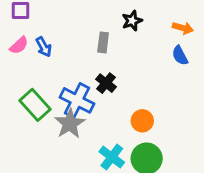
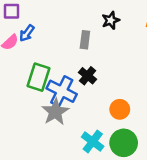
blue arrow: (44, 47) -> (27, 33), moved, turned 66
green rectangle: (35, 105) -> (38, 77), moved, turned 60

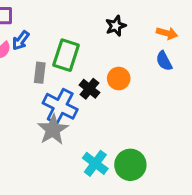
gray rectangle: (85, 40) -> (40, 73), moved
green rectangle: (38, 77) -> (66, 55), moved
orange circle: (120, 109) -> (119, 79), moved

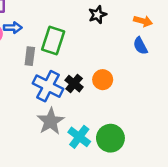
blue arrow: (21, 40) -> (13, 28), turned -126
orange circle: (119, 79) -> (103, 80), moved
black cross: (89, 89) -> (74, 84), moved
gray star: (53, 130) -> (51, 121), moved

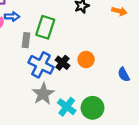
blue semicircle: (140, 46) -> (124, 75), moved

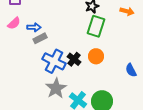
blue arrow: (12, 17) -> (34, 27), moved
green rectangle: (45, 27) -> (96, 26), moved
gray rectangle: (26, 40) -> (40, 38), turned 56

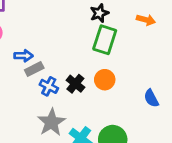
blue arrow: (34, 27) -> (24, 56), moved
gray rectangle: (40, 38) -> (34, 69), moved
blue cross: (54, 61) -> (49, 86), size x0.6

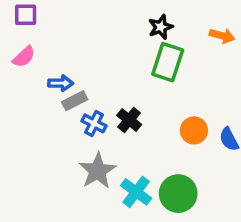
orange circle: (105, 80) -> (194, 130), moved

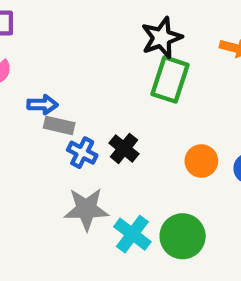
black star: (161, 27) -> (162, 38), size x1.4
gray rectangle: (75, 101) -> (59, 125), turned 40
gray star: (98, 171) -> (86, 209), turned 30

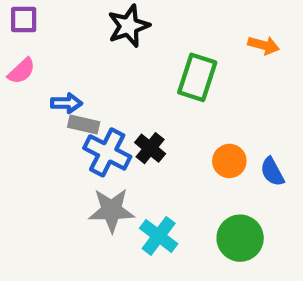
black star: (162, 38) -> (129, 26), moved
blue cross: (82, 153) -> (107, 152), size x1.5
green circle: (183, 236) -> (240, 238), moved

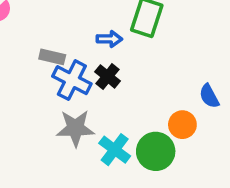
blue arrow: (66, 103) -> (109, 39), moved
orange circle: (229, 161) -> (182, 125), moved
green circle: (240, 238) -> (156, 151), moved

